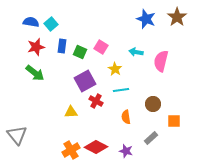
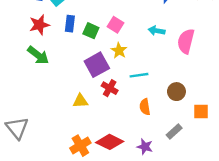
yellow star: (115, 69) -> (119, 51), moved

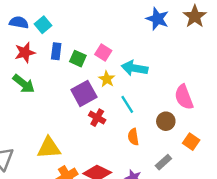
cyan arrow: (157, 31) -> (135, 68), moved, size x1.5
pink semicircle: (186, 41) -> (184, 97), moved, turned -35
cyan line: (139, 75) -> (127, 104), turned 66
yellow triangle: (80, 101) -> (49, 148), moved, size x1.5
orange square: (201, 112) -> (191, 142), turned 35

